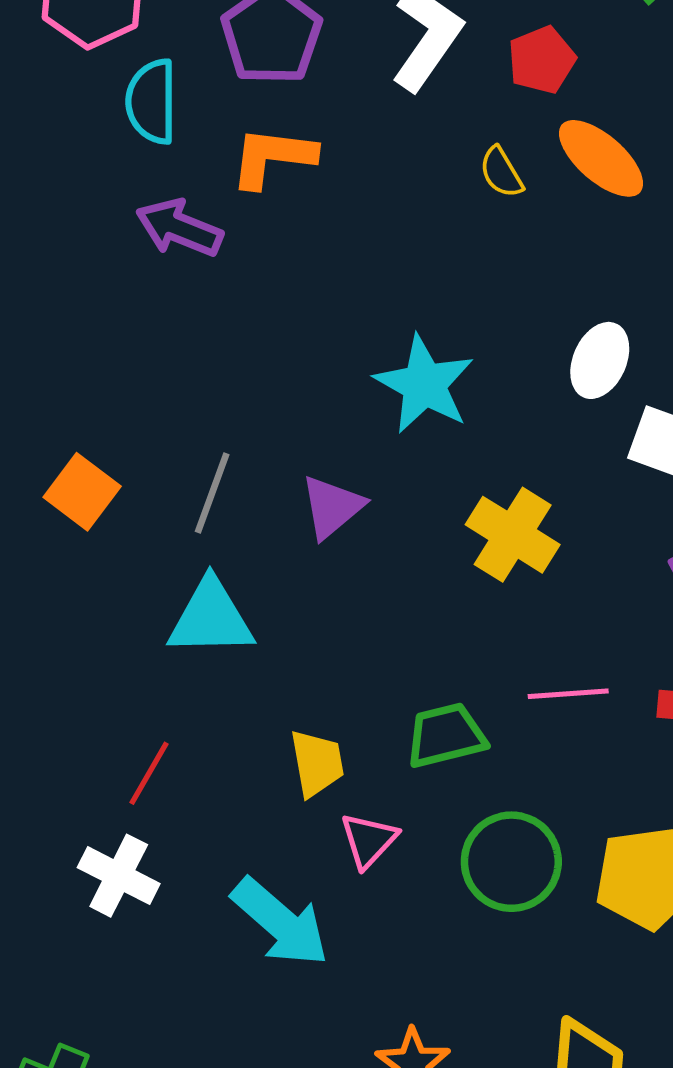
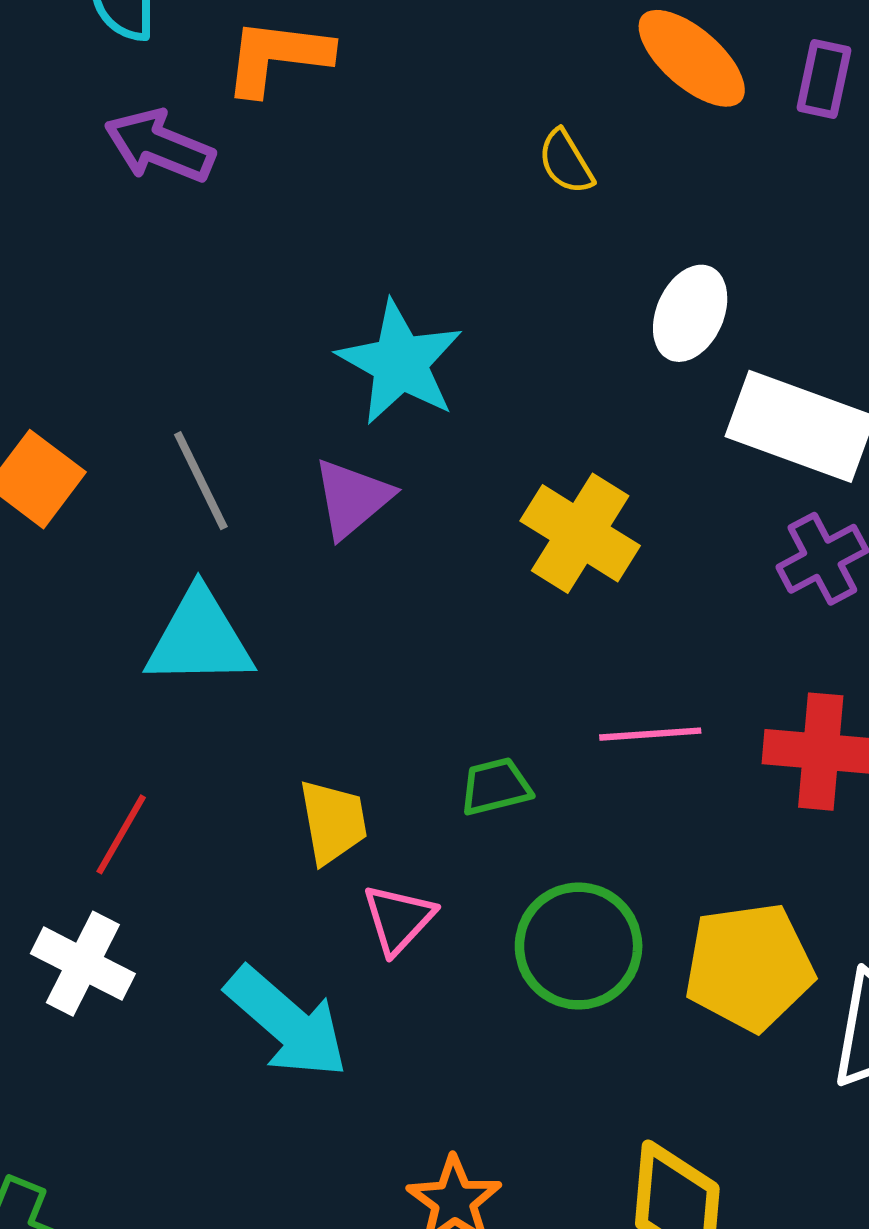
yellow semicircle: (501, 172) -> (566, 162), moved
cyan star: (424, 384) -> (400, 363), moved
gray line: (212, 493) -> (201, 481), turned -46
green trapezoid: (446, 735) -> (496, 787), size x0.7

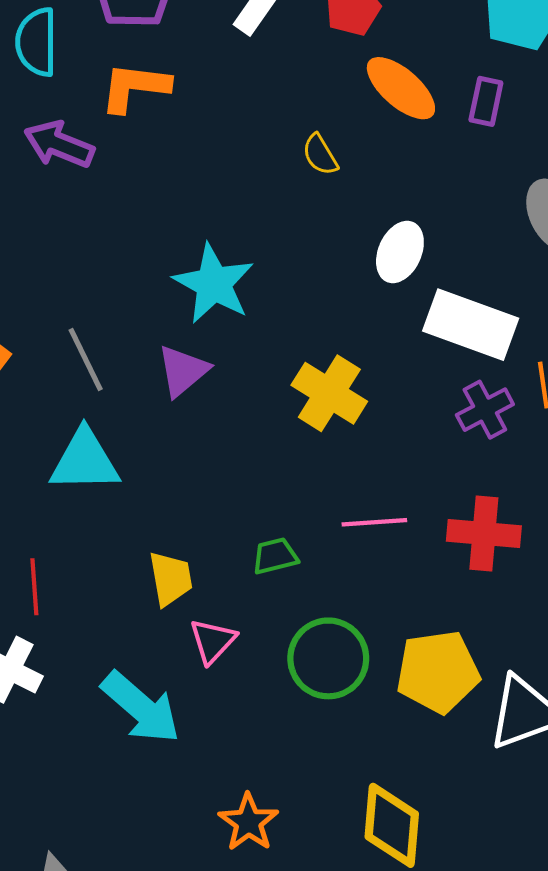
red line: (121, 834) -> (34, 587), turned -34

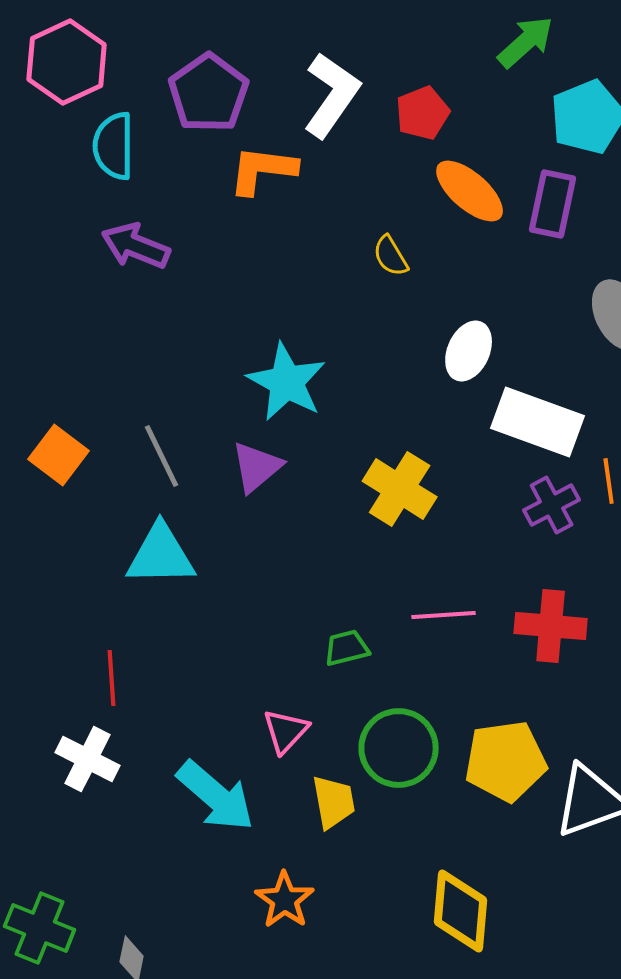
orange L-shape: (135, 87) -> (263, 170), moved
purple rectangle: (486, 101) -> (553, 204), size x1.4
yellow trapezoid: (171, 579) -> (334, 802), moved
orange star: (248, 822) -> (285, 900), moved

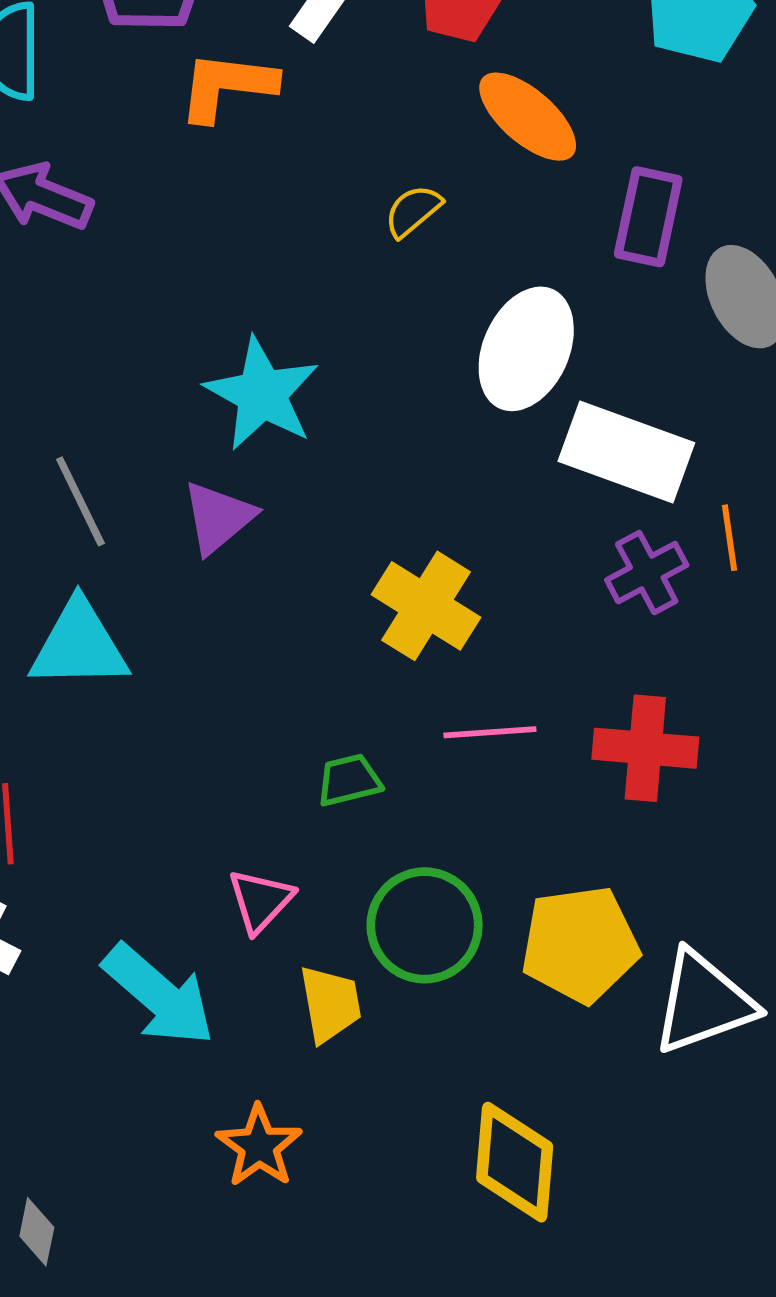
purple rectangle: (553, 204) -> (648, 217), moved
yellow semicircle: (391, 256) -> (413, 211), turned 81
white ellipse: (469, 351) -> (526, 349), size x1.4
yellow cross: (400, 489) -> (426, 606), moved

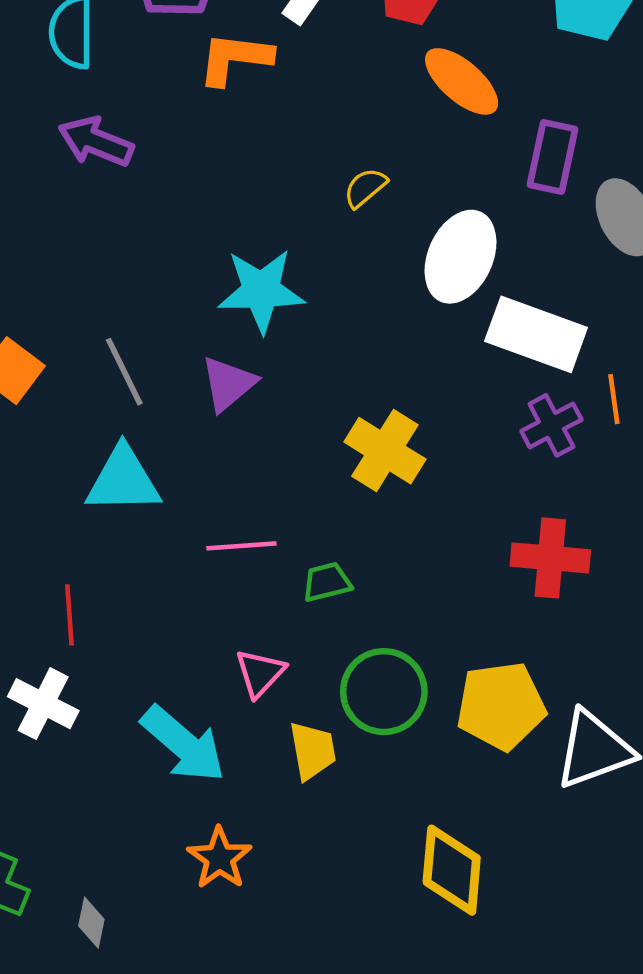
yellow semicircle: (413, 211) -> (365, 188), moved
cyan star: (262, 394) -> (261, 291), turned -30
pink line: (490, 732) -> (241, 546), moved
orange star: (259, 1146) -> (220, 858), moved

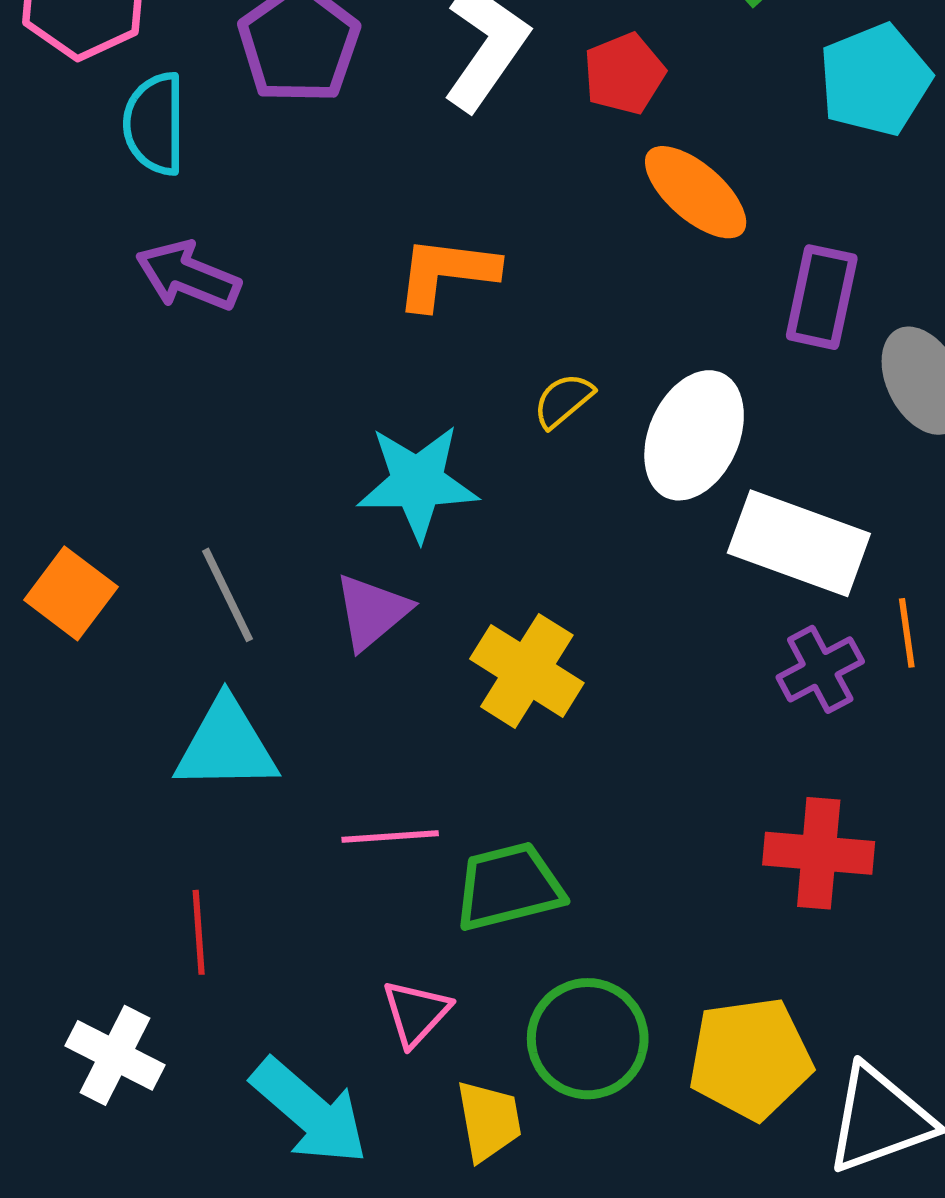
orange L-shape: (235, 58) -> (446, 273), moved
yellow semicircle: (365, 188) -> (563, 400), moved
yellow cross: (385, 451) -> (527, 671), moved
green trapezoid: (327, 582) -> (509, 887), size x1.6
red line: (69, 615) -> (199, 932), moved

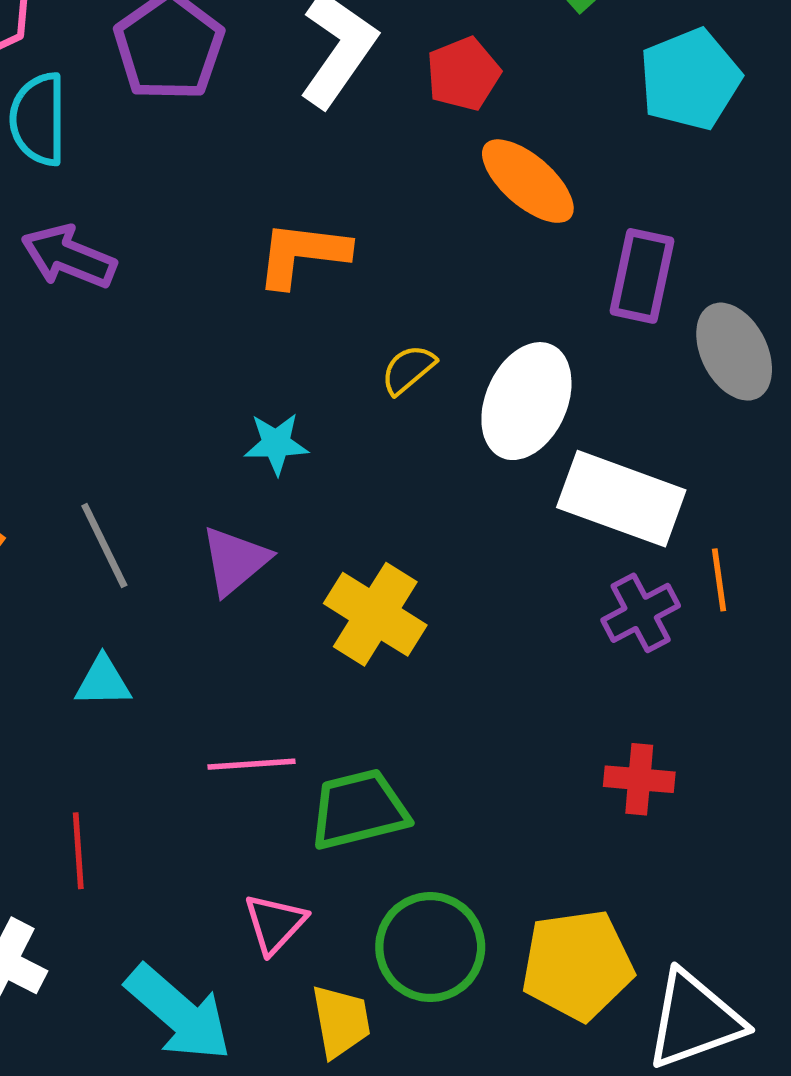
cyan star: (417, 482) -> (276, 444), size x0.6
cyan triangle: (226, 745) -> (103, 682), size x0.6
red cross: (819, 853) -> (639, 779), size x0.7

